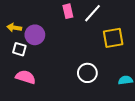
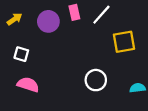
yellow arrow: (14, 28) -> (15, 19), moved, turned 136
purple circle: (35, 35) -> (48, 21), moved

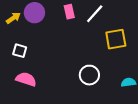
purple circle: (48, 21) -> (34, 13), moved

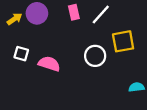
white circle: (89, 75) -> (95, 56), moved
pink semicircle: (26, 79) -> (49, 64), moved

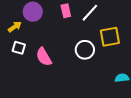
yellow arrow: (15, 19) -> (15, 27), moved
pink semicircle: (49, 64) -> (44, 57), turned -138

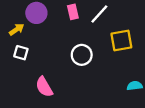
white circle: (85, 50) -> (82, 55), moved
pink semicircle: (44, 57) -> (44, 87), moved

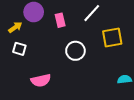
pink rectangle: (73, 12) -> (60, 20), moved
pink semicircle: (44, 87) -> (41, 80), turned -72

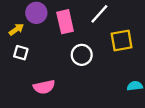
pink rectangle: (60, 20) -> (65, 22), size x1.5

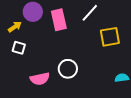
white circle: (82, 55) -> (68, 69), moved

